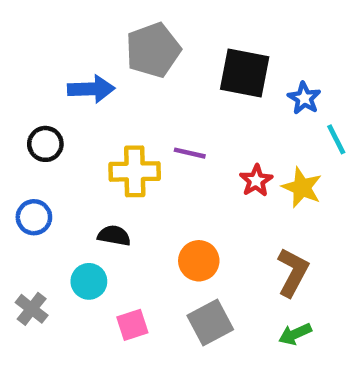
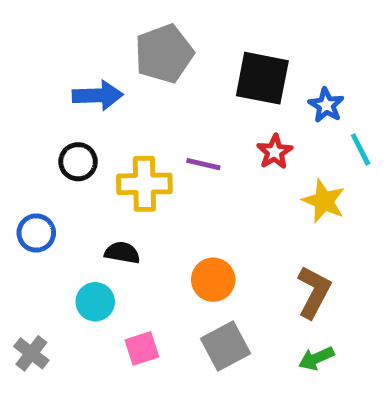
black circle: (45, 144) -> (78, 162), moved
red star: (256, 181) -> (275, 152), moved
gray cross: (32, 309) -> (31, 353), moved

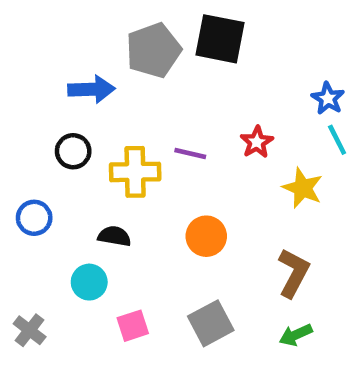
black square: (262, 78) -> (220, 39), moved
blue star: (326, 105) -> (328, 98), moved
orange circle: (213, 280) -> (206, 236), moved

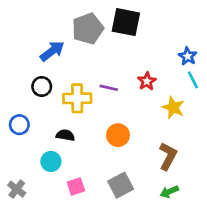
blue arrow: (91, 89) -> (52, 51), turned -35

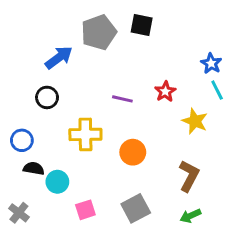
black square: (126, 22) -> (142, 25), size x0.7
yellow cross: (77, 98) -> (85, 134), moved
black semicircle: (65, 135) -> (34, 168), moved

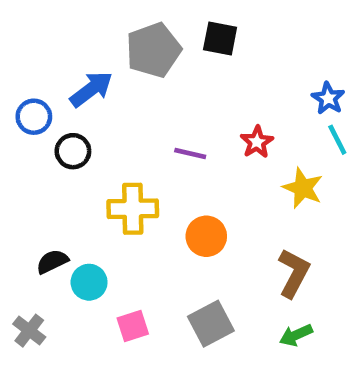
blue circle: (22, 140) -> (34, 117), moved
black semicircle: (34, 168) -> (52, 262), turned -36

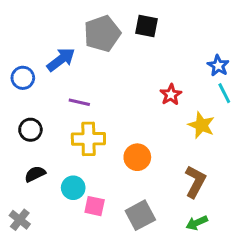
black circle: (73, 151) -> (30, 130), moved
purple line: (190, 153) -> (79, 102), moved
cyan circle: (89, 282) -> (73, 188), moved
pink square: (133, 326) -> (95, 206), moved, turned 30

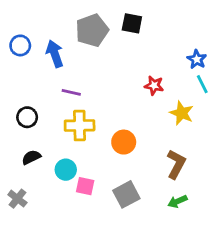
blue arrow: (61, 60) -> (55, 54), turned -72
blue circle: (23, 78) -> (20, 45), moved
red star: (171, 95) -> (154, 85), turned -30

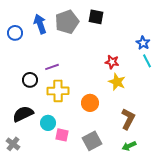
blue arrow: (55, 54) -> (40, 24), moved
purple line: (71, 92) -> (52, 67), turned -32
yellow star: (182, 113) -> (117, 82), moved
black circle: (27, 117) -> (30, 80), moved
black semicircle: (31, 157) -> (23, 114), size x1.5

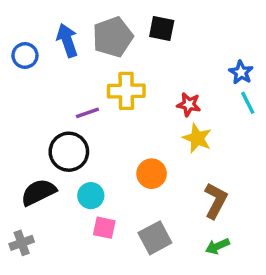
black circle: (30, 80) -> (69, 152), moved, size x1.5
yellow cross: (58, 91) -> (126, 91), moved
cyan circle: (48, 123) -> (91, 196), moved
gray cross: (13, 144) -> (22, 243), turned 32

